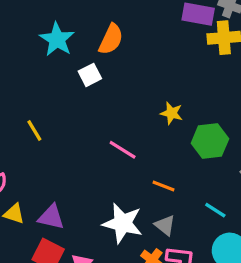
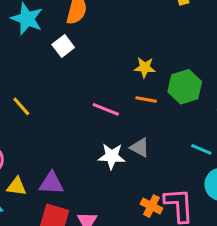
orange line: (163, 186) -> (146, 99), moved
white star: (123, 223) -> (112, 156), moved, size x0.7
gray triangle: (165, 225) -> (140, 147), moved

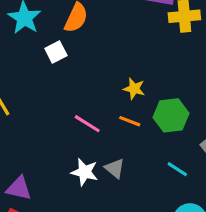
cyan line: (201, 149) -> (177, 169), moved

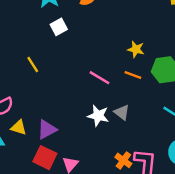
white square: (56, 52) -> (59, 27), moved
purple triangle: (19, 188) -> (47, 129), turned -40

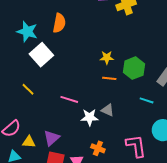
white square: (59, 27) -> (41, 55), size x1.6
pink line: (100, 78) -> (69, 99), moved
orange cross: (123, 160) -> (98, 148), moved

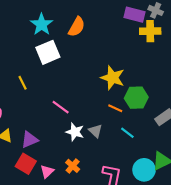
yellow star: (107, 58) -> (113, 78), size x1.6
orange line: (109, 78) -> (115, 108), moved
cyan line: (147, 100) -> (127, 133), moved

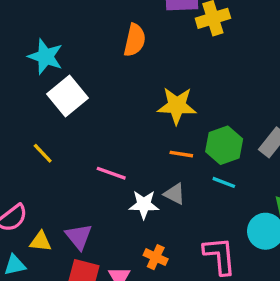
orange semicircle: (77, 27) -> (135, 40), moved
green hexagon: (136, 98) -> (224, 145), moved
orange line: (115, 108) -> (181, 154), moved
purple triangle: (30, 140) -> (79, 237), turned -30

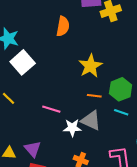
yellow star: (177, 106) -> (90, 66), turned -30
gray triangle: (175, 194) -> (91, 120), size x1.5

